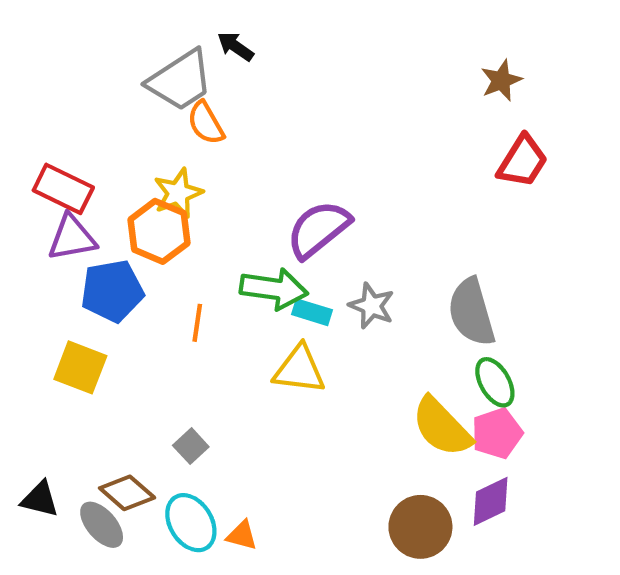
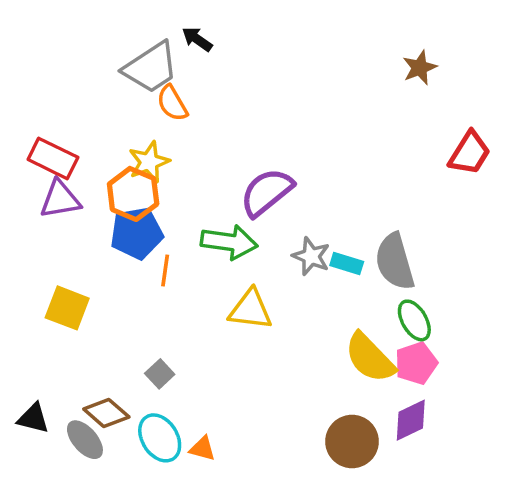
red trapezoid: (523, 161) -> (470, 153), moved
blue pentagon: (112, 291) -> (137, 233), moved
cyan rectangle: (312, 312) -> (347, 263), moved

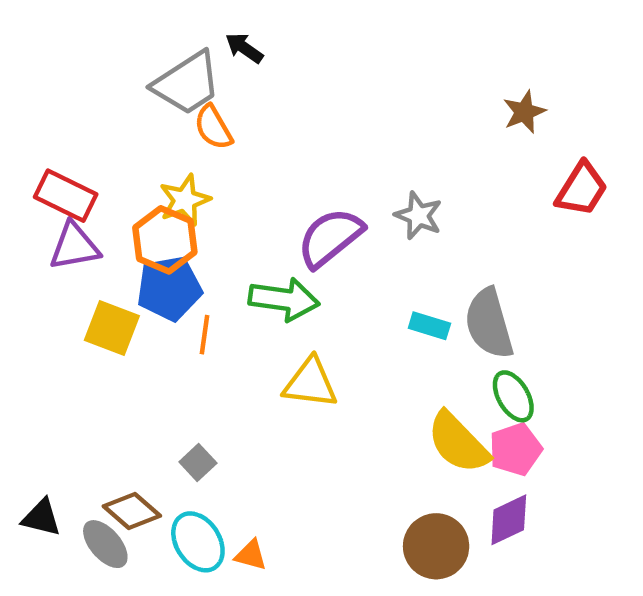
brown star: (420, 68) -> (524, 112), moved
gray star: (311, 256) -> (418, 216), moved
yellow square: (67, 308) -> (112, 328), moved

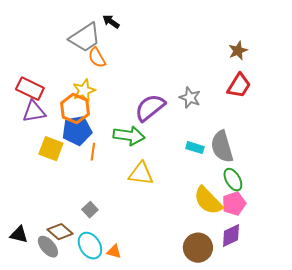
red trapezoid: (582, 189) -> (239, 86), moved

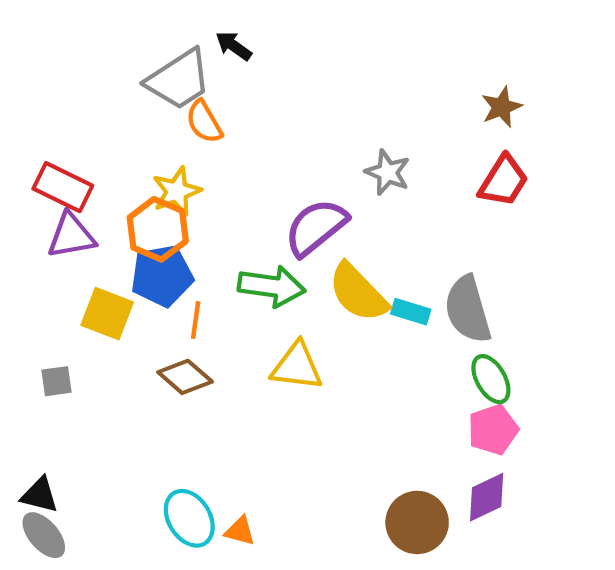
gray star: (190, 98) -> (388, 172), moved
yellow semicircle: (208, 201) -> (358, 293), moved
gray square: (90, 210) -> (56, 381), moved, turned 35
brown diamond: (60, 232) -> (185, 377), moved
gray ellipse: (48, 247) -> (44, 535), moved

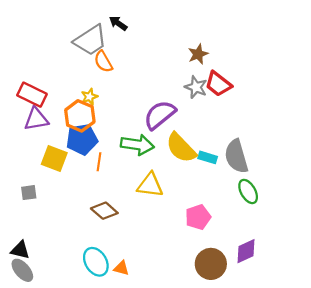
brown star: (501, 107) -> (198, 54), moved
red trapezoid: (504, 181) -> (218, 84), moved, turned 96
yellow star: (177, 191) -> (89, 97), size x0.7
brown diamond: (185, 377) -> (104, 211), moved
pink pentagon: (493, 430) -> (198, 217), moved

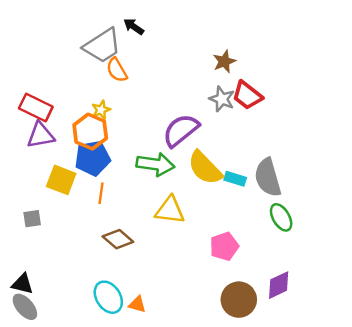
orange line: (99, 162) -> (101, 193), moved

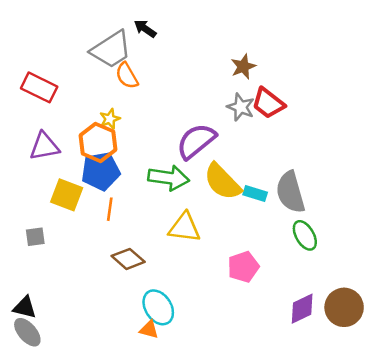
red rectangle: (36, 107) -> (39, 87), moved
cyan ellipse: (108, 297) -> (158, 307), moved
brown circle: (239, 300) -> (344, 307), moved

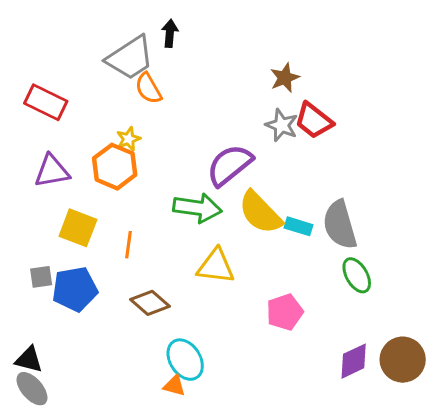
black arrow: (145, 29) -> (170, 33), turned 60
blue pentagon: (101, 171) -> (75, 289), moved

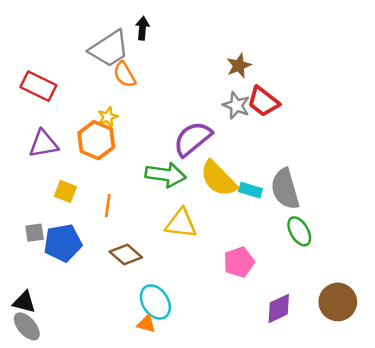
yellow square: (78, 228) -> (65, 191), size x0.7
purple diamond: (354, 361) -> (279, 308), moved

